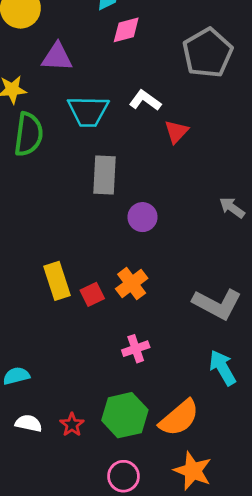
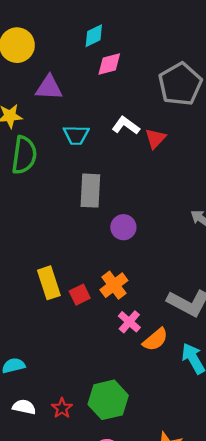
cyan trapezoid: (88, 111) -> (76, 135), size x0.7
red triangle: (176, 132) -> (155, 139), moved
pink cross: (136, 349) -> (129, 322), moved, turned -30
orange semicircle: (179, 418) -> (155, 340), moved, size x0.7

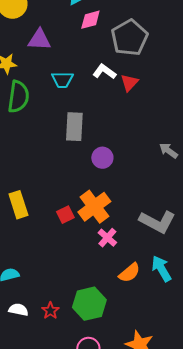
gray pentagon: (180, 84) -> (129, 38), moved
yellow rectangle: (49, 283) -> (18, 205), moved
orange cross: (114, 285) -> (94, 207), size x1.4
orange semicircle: (155, 340) -> (129, 273), moved

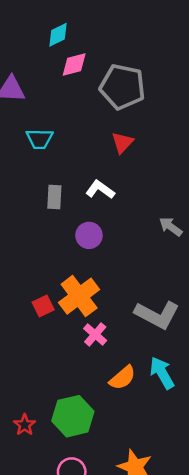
gray pentagon: (129, 38) -> (122, 87), turned -30
white L-shape: (104, 72) -> (100, 190), moved
gray rectangle: (74, 127) -> (54, 197), size x0.7

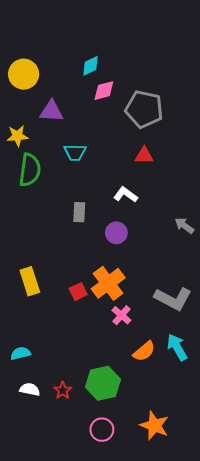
red triangle: (122, 143) -> (144, 156), turned 48
gray rectangle: (54, 197) -> (79, 212), moved

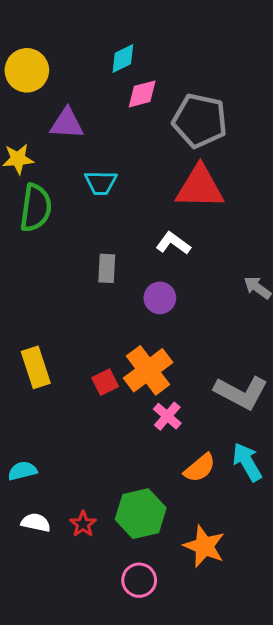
red triangle: (144, 156) -> (200, 187), size x1.8
orange star: (154, 426) -> (204, 546), moved

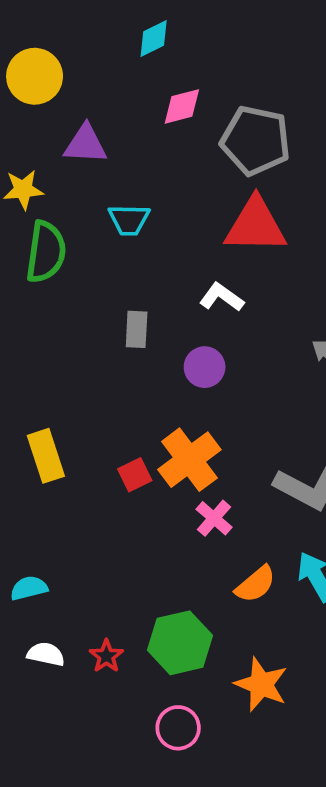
cyan diamond: (123, 58) -> (154, 38), moved

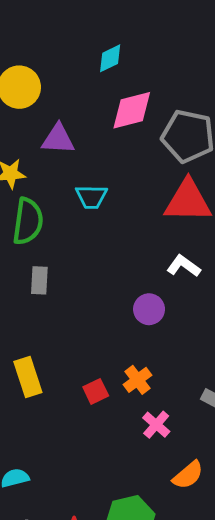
pink diamond: (182, 106) -> (132, 110), size x1.4
white L-shape: (222, 297) -> (184, 266), moved
gray rectangle: (137, 329) -> (39, 280), moved
orange cross: (189, 460) -> (137, 380), size x0.6

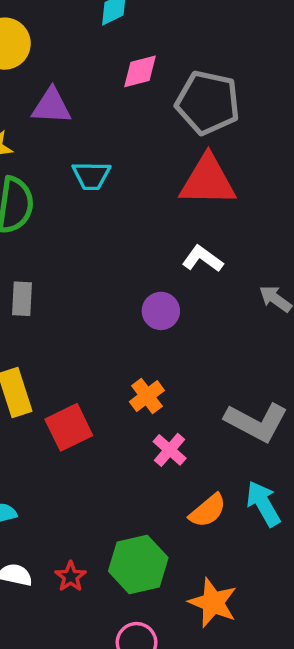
pink diamond: (132, 110) -> (140, 71), size x0.7
gray rectangle: (39, 280) -> (22, 299), moved
red square: (96, 391) -> (69, 427), moved, size x1.5

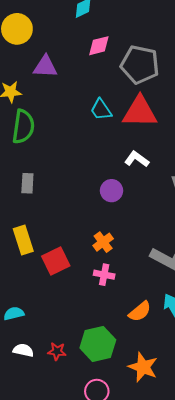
cyan trapezoid: (91, 176) -> (101, 110), moved, turned 55
pink cross: (170, 450) -> (104, 275), moved, turned -30
red star: (71, 577) -> (57, 351), turned -30

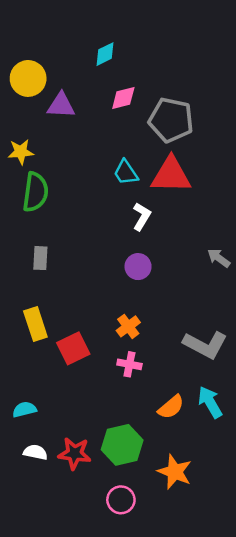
purple triangle: (45, 67) -> (61, 105), moved
white L-shape: (137, 159) -> (142, 216), moved, turned 85
red star: (57, 351) -> (75, 453), size x1.5

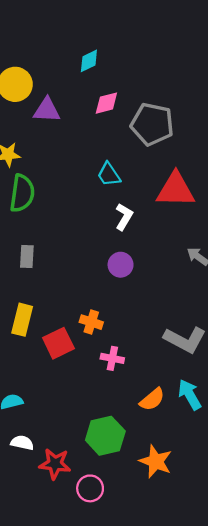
red triangle: (171, 175) -> (176, 190), moved
yellow rectangle: (35, 324) -> (22, 320), turned 32
orange cross: (128, 326) -> (91, 322), moved, turned -35
red star: (75, 453) -> (55, 464), moved
pink circle: (121, 500) -> (90, 488), moved

